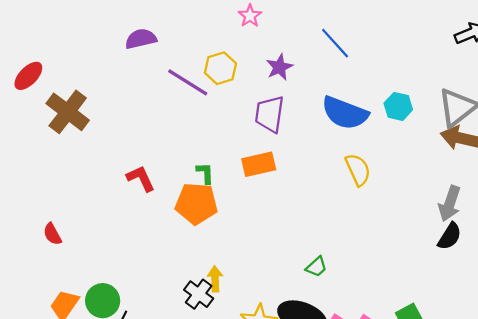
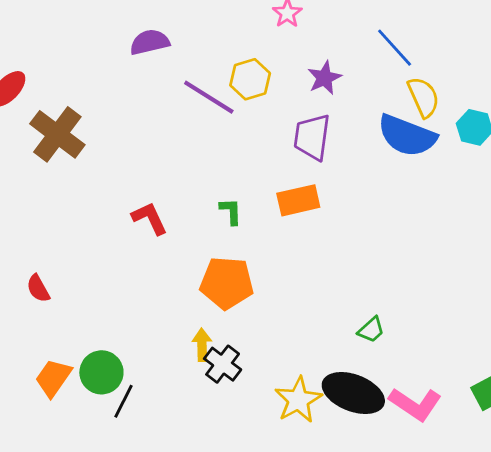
yellow semicircle: (358, 170) -> (424, 97), moved
orange pentagon: (196, 204) -> (227, 283), moved
yellow arrow: (215, 279) -> (202, 345), moved

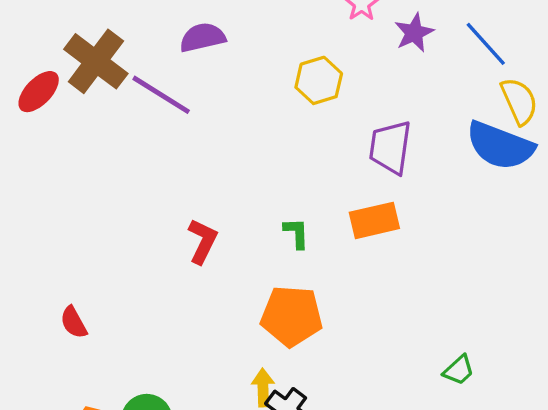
purple star: (324, 78) -> (414, 33), moved
purple line: (209, 97) -> (161, 95), moved
brown cross: (57, 134) -> (96, 61), moved
red L-shape: (150, 218) -> (203, 241), turned 51

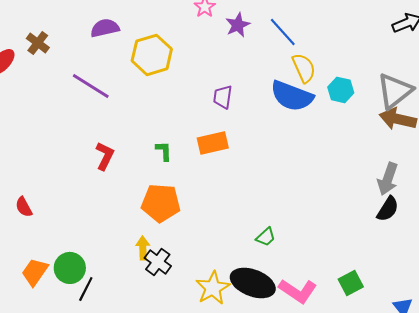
brown cross: (96, 61) -> (38, 43), size x0.6
yellow hexagon: (319, 80) -> (152, 55), moved, size x1.4
purple line: (161, 95) -> (91, 86), moved
purple trapezoid: (390, 147) -> (223, 97), size x0.7

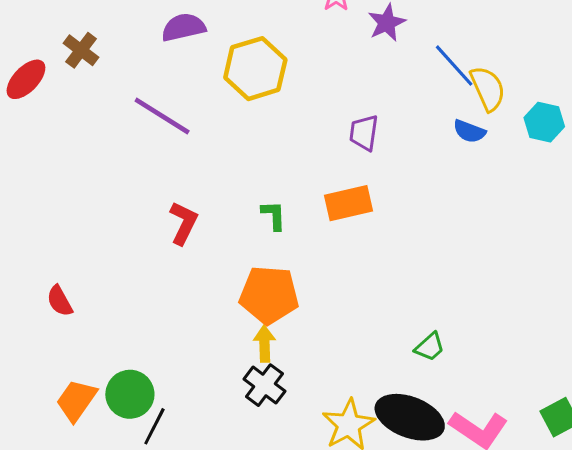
blue line: (283, 32) -> (454, 66), moved
blue semicircle: (292, 96) -> (469, 131), size x0.5
yellow arrow: (143, 248) -> (264, 344), moved

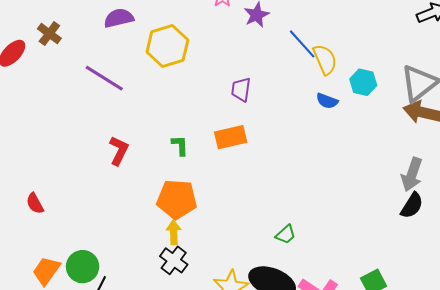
blue semicircle: (469, 131) -> (327, 101), moved

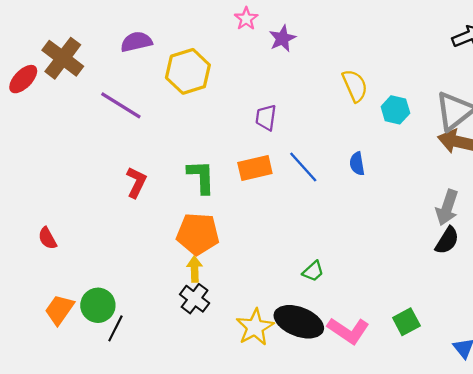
brown cross: (49, 34) -> (63, 58), size x1.6
blue line: (302, 44) -> (303, 167), moved
blue semicircle: (327, 101) -> (357, 164), moved, turned 60
green L-shape: (180, 145) -> (201, 177), size x1.6

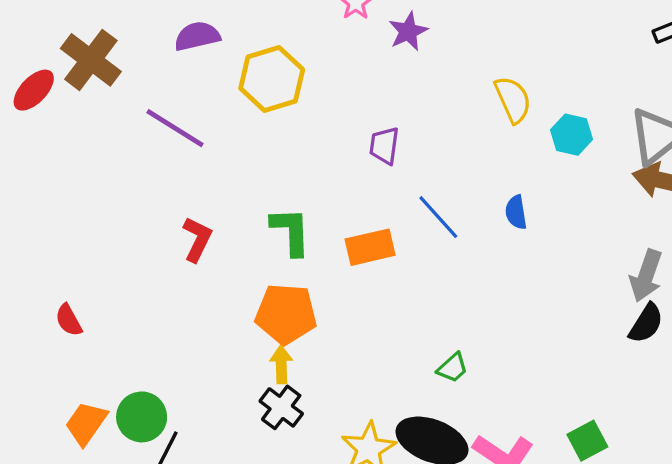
orange rectangle: (255, 168) -> (370, 247), moved

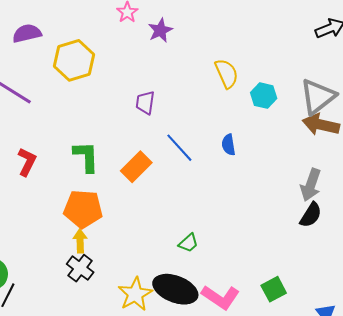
orange rectangle: (370, 247) -> (136, 167), turned -32

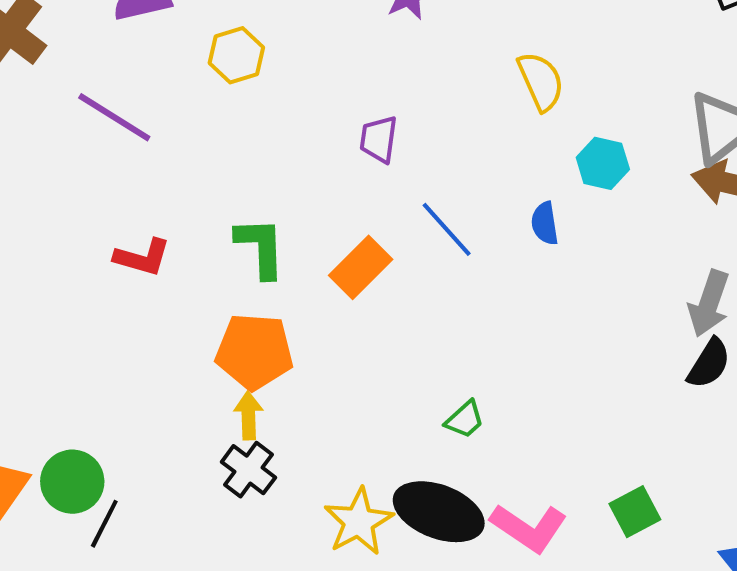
yellow hexagon: (74, 60) -> (236, 55), size x0.7
cyan hexagon: (264, 96) -> (603, 163), moved
red L-shape: (27, 162) -> (142, 257), turned 80

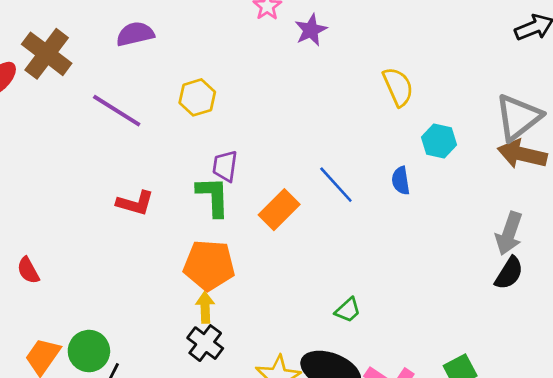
yellow hexagon: (236, 55) -> (197, 97), moved
purple trapezoid: (379, 139) -> (225, 166), moved

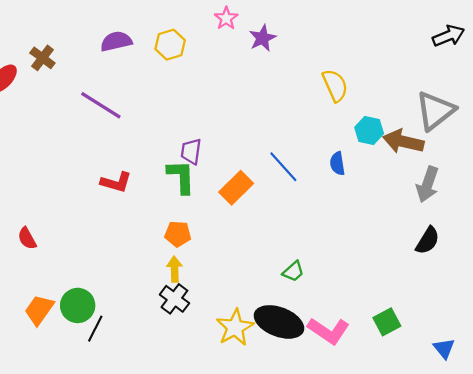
brown cross: (47, 54) -> (42, 58), size x0.6
yellow hexagon: (197, 97) -> (170, 45), moved
brown arrow: (522, 154) -> (403, 142), moved
gray arrow: (509, 233) -> (428, 184), moved
orange pentagon: (209, 265) -> (178, 234), size x0.6

